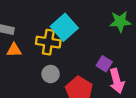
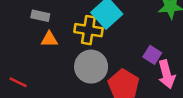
gray circle: (51, 74) -> (91, 67), size x1.6

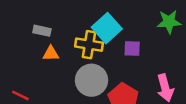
purple square: (152, 55) -> (132, 48), moved, turned -30

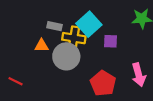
gray rectangle: (42, 31) -> (54, 26), moved
gray circle: (92, 80) -> (66, 56), moved

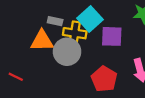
purple square: (111, 41) -> (112, 36), size x1.5
orange triangle: (41, 46) -> (42, 41), size x1.6

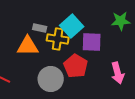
gray circle: (67, 52) -> (51, 79), moved
red pentagon: (104, 79) -> (76, 66), moved

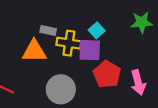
cyan square: (72, 26) -> (97, 30), moved, size x0.6
purple square: (92, 42) -> (90, 50), moved
red pentagon: (76, 66) -> (107, 74), moved

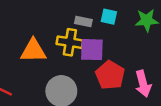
gray rectangle: (48, 30) -> (83, 21), moved
cyan square: (97, 30) -> (109, 17), moved, turned -35

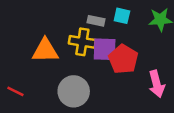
red pentagon: (110, 75) -> (123, 59), moved

